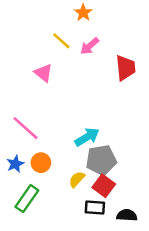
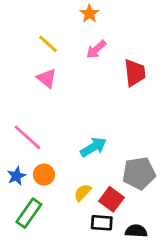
yellow line: (61, 41) -> (48, 44), moved
gray pentagon: (101, 160) -> (139, 173), moved

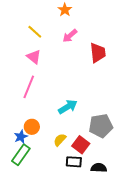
pink line: (27, 137) -> (29, 87), moved, turned 70
blue star: (16, 176) -> (21, 137), moved

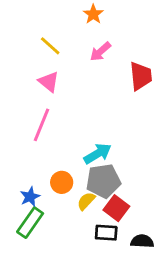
gray pentagon: (101, 126) -> (103, 181), moved
orange circle: (32, 127) -> (62, 182), moved

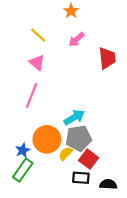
orange circle: (62, 182) -> (47, 139), size x1.6

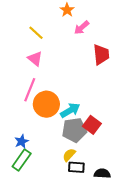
pink arrow: (76, 39) -> (82, 28), moved
orange circle: (47, 139) -> (46, 104), moved
yellow semicircle: (65, 154) -> (69, 155), moved
red square: (89, 159) -> (92, 125), moved

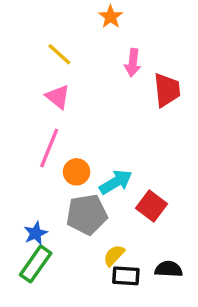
pink arrow: (82, 28) -> (133, 63), moved, turned -42
orange circle: (46, 104) -> (77, 172), size x0.6
gray pentagon: (74, 130) -> (87, 214), moved
black semicircle: (102, 173) -> (169, 269), moved

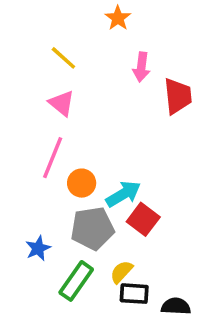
red square: (152, 206) -> (143, 219), moved
green rectangle: (36, 264) -> (76, 281), moved
black semicircle: (169, 269) -> (176, 306), moved

